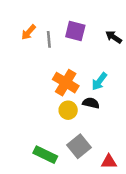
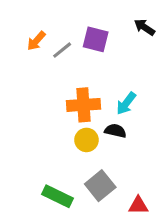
black arrow: (114, 37) -> (144, 27), moved
gray line: (49, 39) -> (62, 50), turned 56
orange cross: (66, 83) -> (83, 105), turned -35

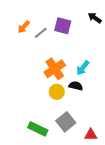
orange cross: (83, 105) -> (55, 69), turned -30

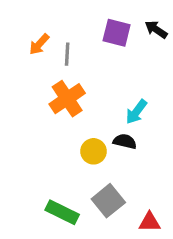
purple square: (63, 26) -> (117, 33), moved
gray line: (41, 33) -> (67, 54), turned -48
orange cross: (55, 69) -> (67, 99), moved

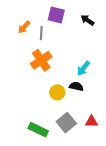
black arrow: (156, 29) -> (87, 20), moved
purple square: (117, 33) -> (56, 15), moved
red triangle: (149, 222) -> (91, 122), moved

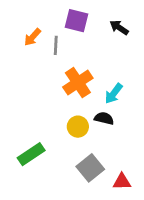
orange cross: (41, 60) -> (78, 83), moved
red triangle: (91, 122) -> (122, 182), moved
green rectangle: (38, 130) -> (31, 154), moved, turned -60

